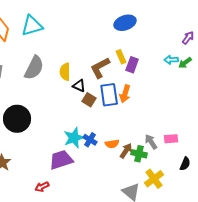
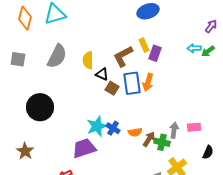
gray arrow: (151, 142) -> (174, 130), turned 42

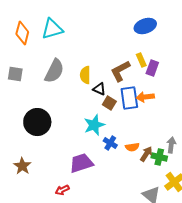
orange arrow: (148, 82) -> (145, 97), turned 66
cyan star: (97, 126) -> (94, 125), moved

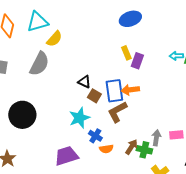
brown L-shape: (120, 71) -> (117, 112), moved
yellow semicircle: (85, 75) -> (54, 39), moved, turned -138
orange semicircle: (132, 147) -> (106, 149), moved

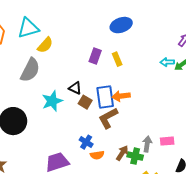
purple rectangle: (137, 61) -> (95, 56), moved
cyan star: (79, 118) -> (52, 101), moved

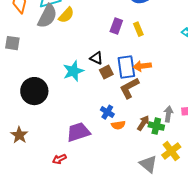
gray semicircle: (30, 70) -> (47, 16), moved
brown square: (85, 102) -> (106, 72), turned 32

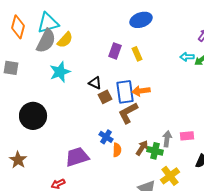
cyan star: (73, 71) -> (60, 72), moved
orange semicircle: (118, 125) -> (117, 150), turned -80

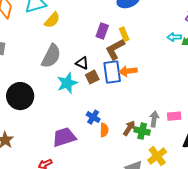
gray semicircle: (46, 41) -> (51, 56), moved
cyan star: (60, 72) -> (67, 83), moved
brown L-shape: (128, 113) -> (115, 49), moved

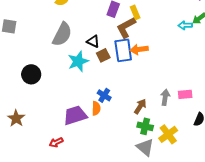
cyan arrow: (174, 37) -> (185, 25), moved
black circle: (20, 96) -> (31, 74), size x0.7
orange semicircle: (104, 130) -> (96, 108), moved
green cross: (142, 131) -> (145, 126), moved

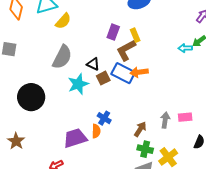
blue rectangle: (123, 50) -> (123, 73), turned -55
black circle: (31, 74) -> (31, 97), size x1.4

